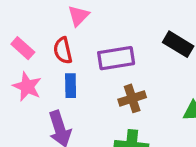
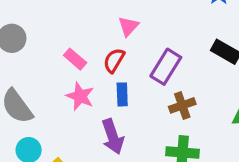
red semicircle: (63, 50) -> (114, 60), turned 45
purple rectangle: (116, 58) -> (166, 67), turned -48

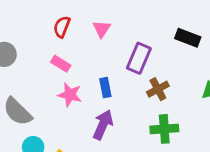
red semicircle: (114, 60) -> (62, 27), moved
purple arrow: (113, 137) -> (103, 125), turned -128

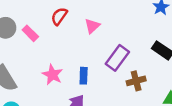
pink rectangle: (61, 64) -> (30, 33), moved
brown cross: (158, 89) -> (136, 81), moved

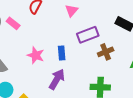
pink triangle: (92, 26) -> (71, 11), moved
purple rectangle: (117, 58) -> (88, 35), turned 40

